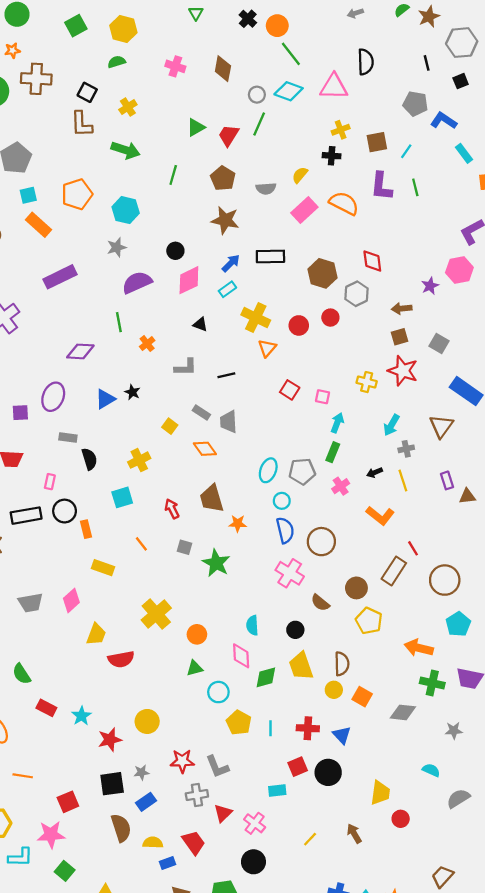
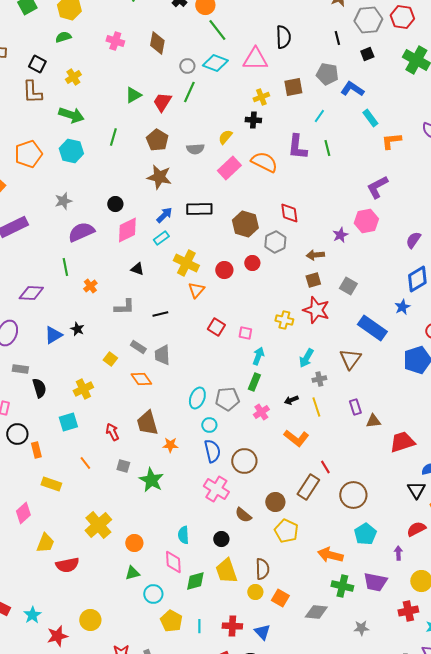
brown square: (377, 142) -> (293, 87), moved
cyan hexagon: (126, 210) -> (71, 151), moved

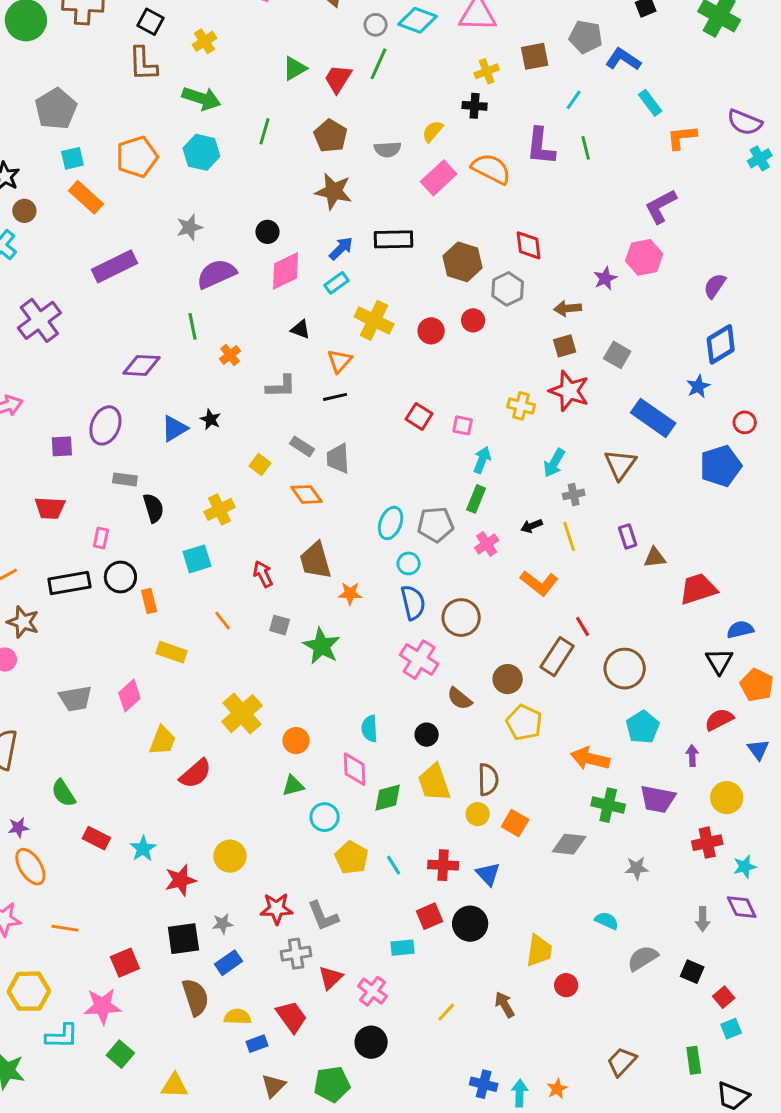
orange triangle: (196, 290) -> (340, 361), moved
red semicircle: (67, 565) -> (195, 774), turned -30
cyan line: (199, 626) -> (394, 865), turned -32

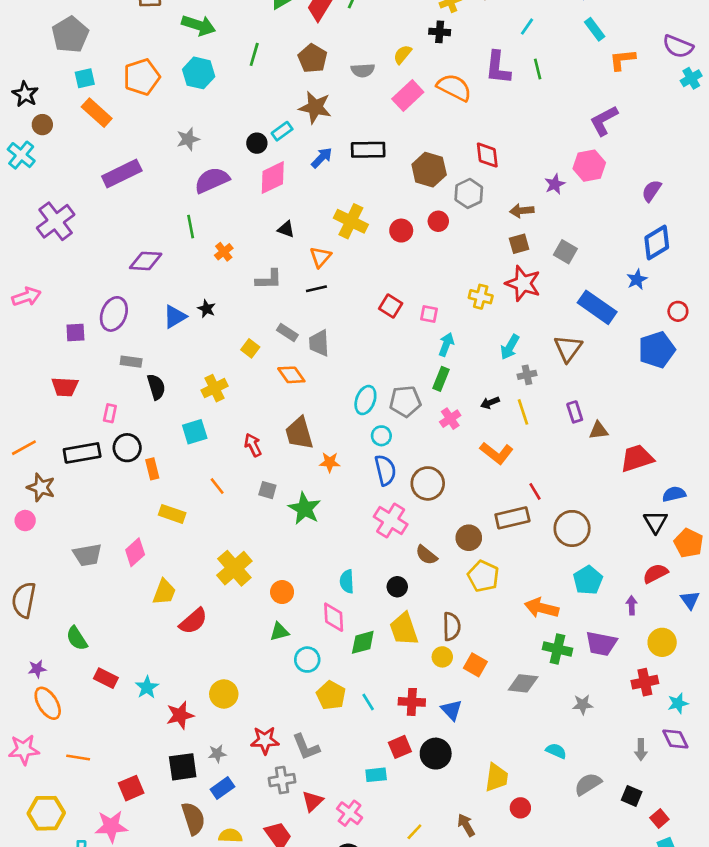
cyan rectangle: (337, 283) -> (282, 131), moved
brown rectangle: (557, 657) -> (512, 518), turned 44

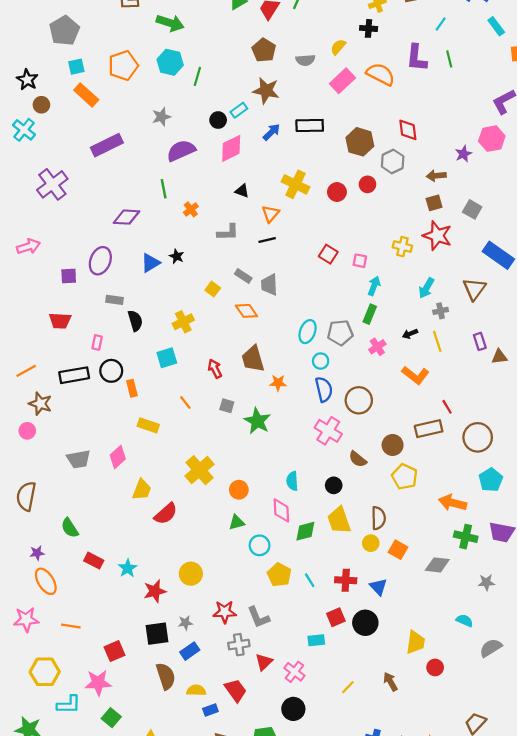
green line: (254, 54) -> (197, 76), moved

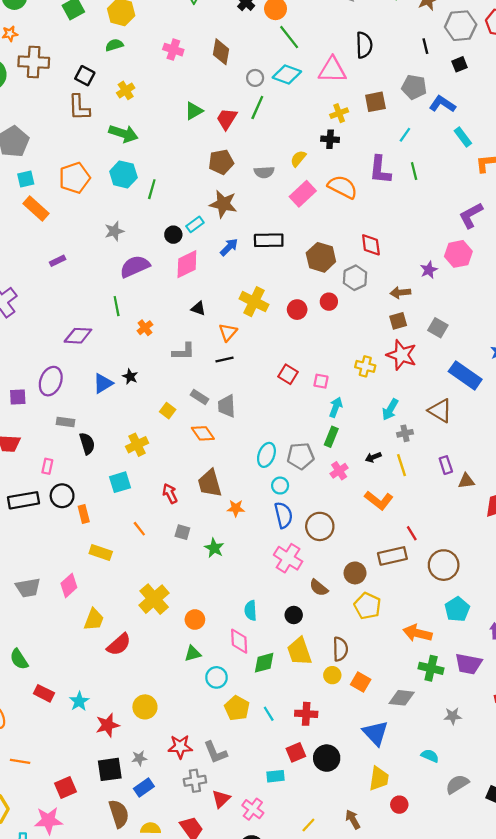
brown pentagon: (264, 50) -> (221, 162), turned 30
purple rectangle: (107, 145) -> (58, 261), size x0.5
brown triangle: (474, 289) -> (440, 411), turned -35
green star: (257, 421) -> (214, 548), size x0.7
blue triangle: (378, 587) -> (375, 733), moved, size x1.4

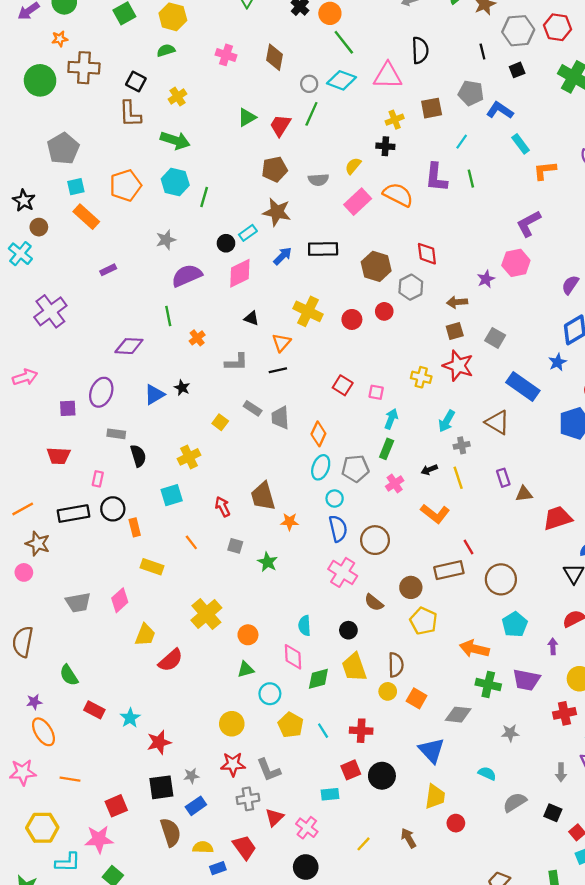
orange diamond: (203, 433) -> (318, 434), moved, turned 60
yellow circle: (145, 707) -> (232, 724), moved

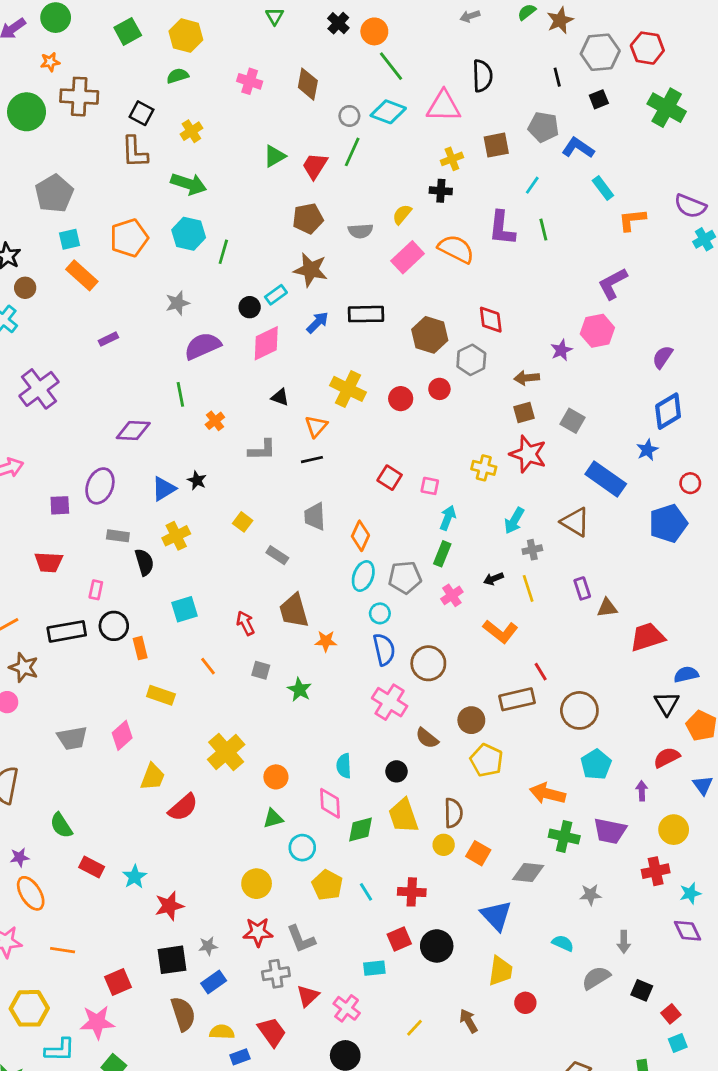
gray rectangle: (253, 408) -> (277, 555), moved
yellow cross: (189, 457) -> (176, 536), moved
gray arrow: (561, 772) -> (624, 942), moved

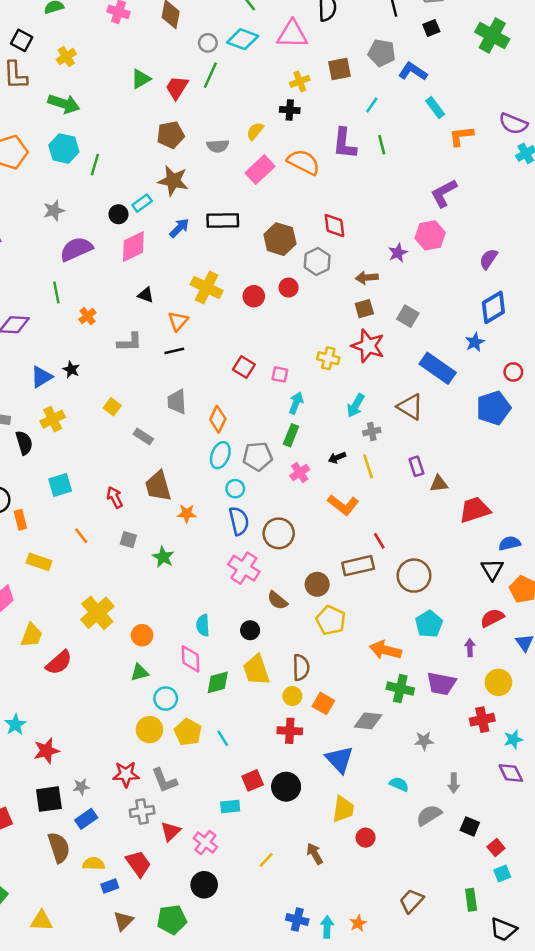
yellow circle: (257, 884) -> (150, 730), moved
red cross: (412, 892) -> (290, 731), moved

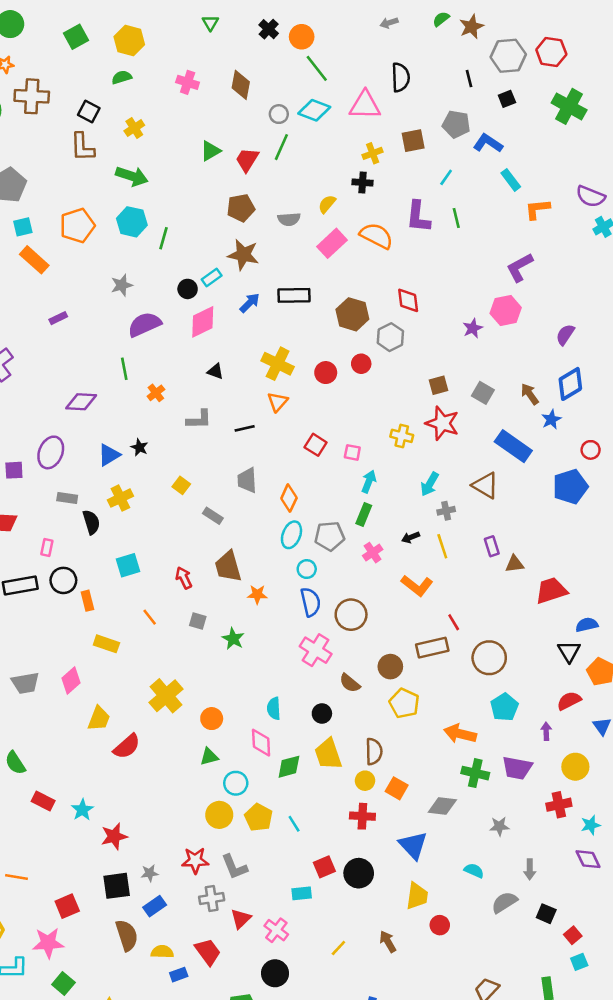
brown arrow: (367, 278) -> (530, 394), moved, turned 60
orange triangle: (178, 321) -> (278, 402), moved

